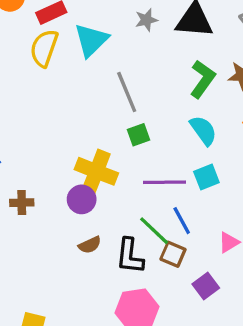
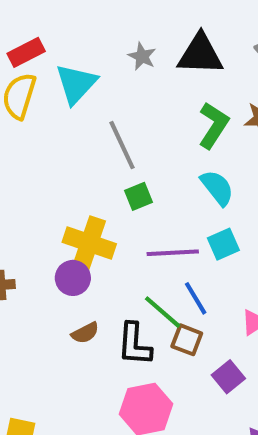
gray star: (146, 20) -> (142, 56), turned -30

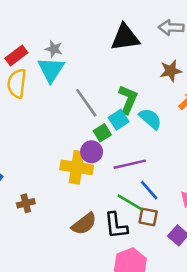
gray star: (142, 56) -> (54, 49), moved
green L-shape: (213, 125) -> (128, 100), moved
cyan square: (223, 244) -> (119, 120), moved
purple circle: (73, 278) -> (92, 152), moved
brown semicircle: (85, 333) -> (84, 224), size x1.5

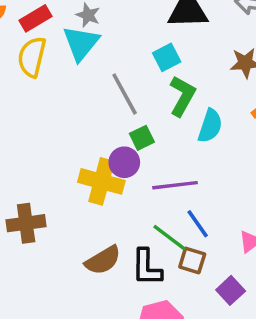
cyan semicircle: (150, 119) -> (210, 126), turned 60
cyan square: (119, 120) -> (167, 57), moved
brown cross: (26, 203) -> (26, 223), size x1.5

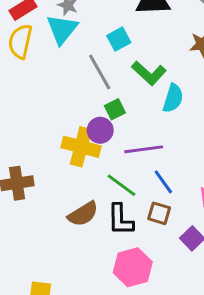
cyan square: (167, 57) -> (119, 39), moved
green L-shape: (182, 96) -> (149, 73), turned 104
green line: (170, 238) -> (122, 185), moved

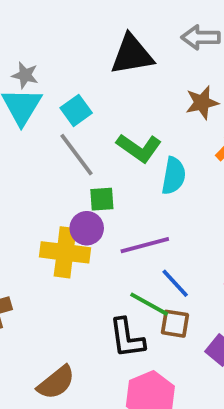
cyan square: (119, 39) -> (76, 110), moved
green square: (115, 109) -> (102, 199), turned 30
green line: (122, 185) -> (149, 304), moved
brown semicircle: (83, 214) -> (56, 382), moved

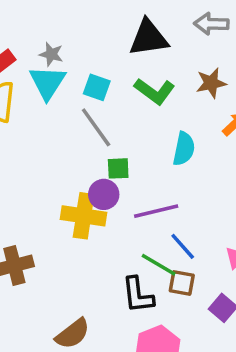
cyan square: (76, 110) -> (97, 87), turned -36
green L-shape: (139, 148) -> (155, 91), moved

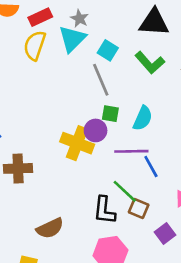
cyan semicircle: (184, 149) -> (143, 118), moved
blue line: (183, 246) -> (151, 166), moved

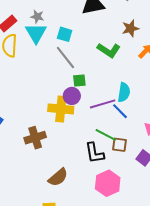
green L-shape: (150, 63) -> (109, 50), moved
cyan semicircle: (143, 118) -> (124, 92), moved
brown cross: (18, 168) -> (35, 138), moved

